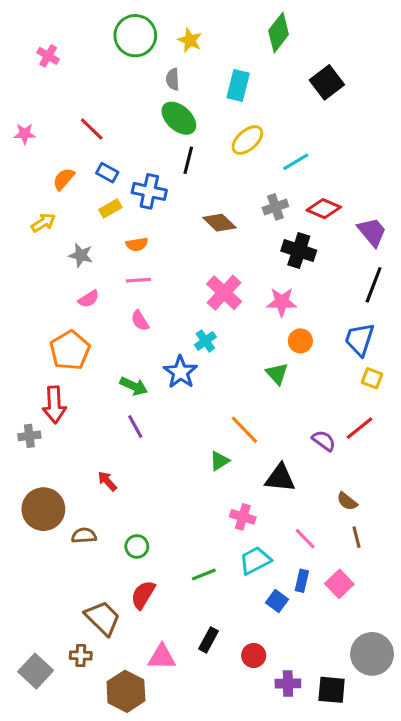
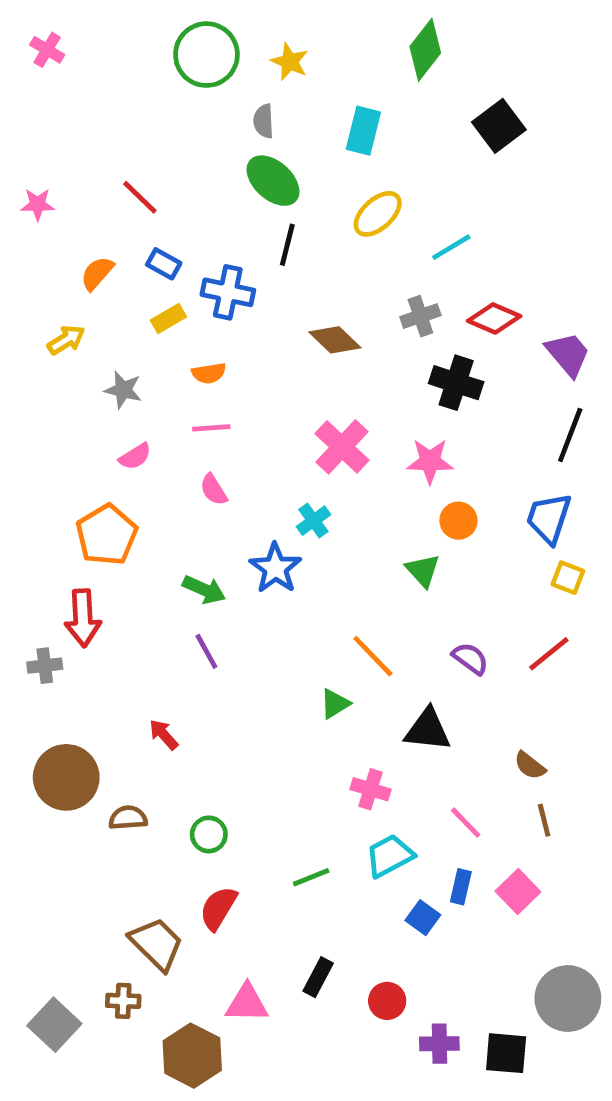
pink cross: (48, 56) -> (47, 50), moved
purple semicircle: (324, 441) -> (470, 658), moved

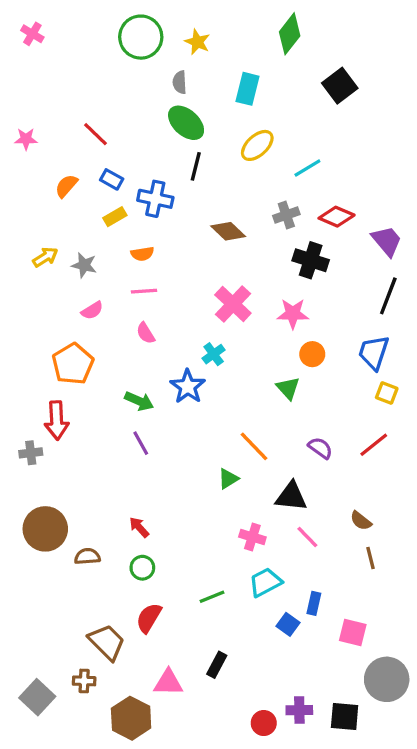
yellow arrow: (66, 340) -> (45, 257), moved
red arrow: (164, 735) -> (139, 527), moved
pink line: (466, 823) -> (307, 537), moved
pink square: (518, 892) -> (353, 632), moved, turned -32
red circle: (387, 1001) -> (264, 723), moved

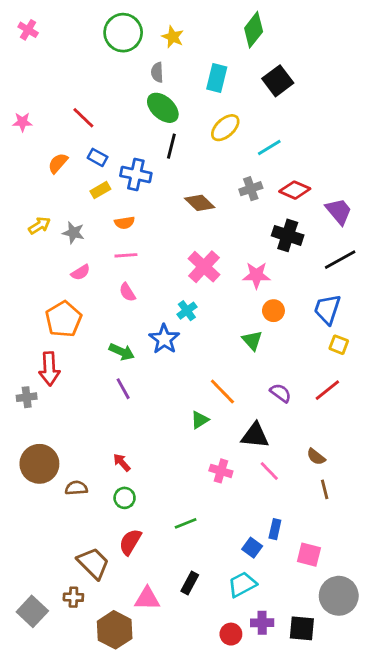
black square: (340, 86) -> (278, 81), moved
black cross: (311, 260) -> (288, 235), moved
black line: (388, 296) -> (340, 260), turned 40
cyan trapezoid: (265, 582) -> (242, 584), moved

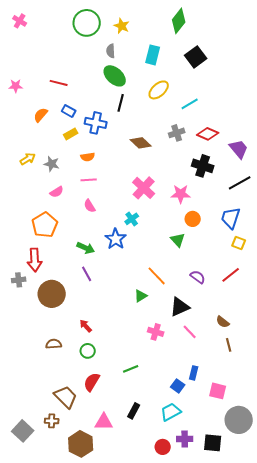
red line: (83, 118) -> (59, 83), turned -30
black triangle: (255, 435) -> (180, 307), turned -30
brown circle: (39, 464) -> (52, 294), moved

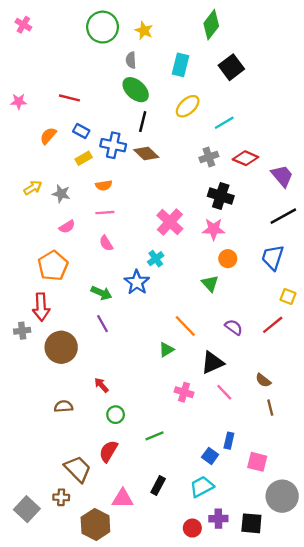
brown diamond: (141, 143) -> (146, 153), moved
black cross: (203, 166) -> (221, 196), moved
yellow square: (239, 243) -> (288, 296), moved
green circle: (88, 351) -> (116, 415), moved

